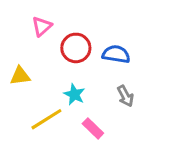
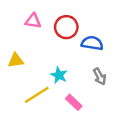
pink triangle: (42, 26) -> (33, 21), turned 49
red circle: (76, 48) -> (66, 27), moved

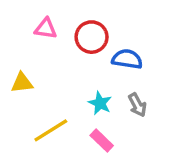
cyan star: (59, 75) -> (100, 103), moved

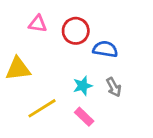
yellow triangle: (22, 83) -> (18, 69), size x1.4
cyan star: (100, 103) -> (83, 86), turned 30

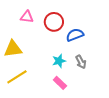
blue semicircle: (105, 49) -> (75, 35), turned -30
yellow line: (42, 108) -> (17, 77), moved

